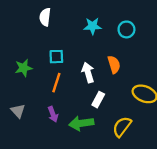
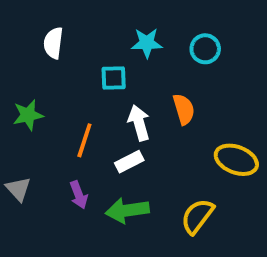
white semicircle: (45, 17) -> (53, 43), moved
cyan square: (56, 57) -> (114, 78), moved
white rectangle: (98, 100) -> (129, 162), moved, turned 35

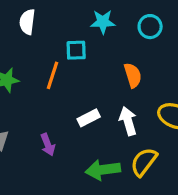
white arrow: (139, 123) -> (128, 121), moved
orange line: (84, 140) -> (52, 75), moved
green arrow: (127, 210) -> (103, 170), moved

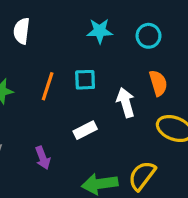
cyan square: (76, 50) -> (85, 80), moved
orange semicircle: (133, 75) -> (158, 83), moved
white arrow: (128, 121) -> (126, 102), moved

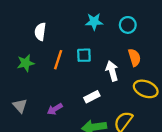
white semicircle: (22, 31) -> (40, 32), moved
white rectangle: (85, 130) -> (92, 97), moved
purple arrow: (43, 158) -> (55, 109), turned 80

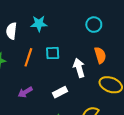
cyan star: (94, 22) -> (39, 24), moved
purple arrow: (55, 109) -> (25, 92), moved

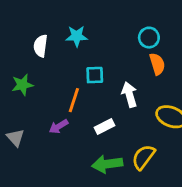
orange semicircle: (100, 55) -> (157, 64), moved
orange line: (28, 57) -> (74, 100), moved

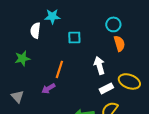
cyan star: (77, 36) -> (52, 16), moved
cyan square: (95, 75) -> (74, 37), moved
white rectangle: (104, 127) -> (106, 88), moved

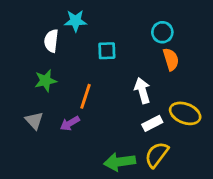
green star: (22, 58) -> (46, 81), moved
gray triangle: (17, 96) -> (34, 121), moved

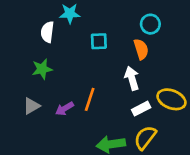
orange semicircle: (171, 59) -> (141, 49), moved
orange line: (85, 96) -> (90, 99), moved
gray triangle: (34, 121) -> (32, 106), turned 42

